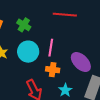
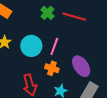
green cross: (24, 25) -> (47, 13), moved

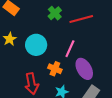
red line: (74, 17) -> (81, 19), turned -35
pink line: (54, 46) -> (70, 49), moved

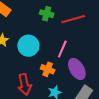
green cross: (55, 13) -> (47, 14), turned -32

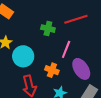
green cross: (47, 14) -> (48, 29), moved
cyan circle: (28, 46) -> (23, 56), moved

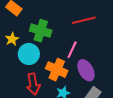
green cross: (48, 29) -> (41, 31), moved, size x1.5
orange cross: (52, 70) -> (57, 70), size x1.5

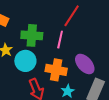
red line: (84, 20) -> (72, 16), turned -30
pink line: (72, 50) -> (60, 40), moved

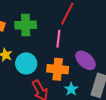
green cross: (32, 35) -> (26, 25), moved

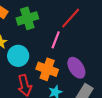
green cross: (26, 25) -> (27, 18), turned -30

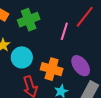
red line: (71, 18) -> (85, 17), moved
pink line: (56, 40) -> (64, 31), moved

